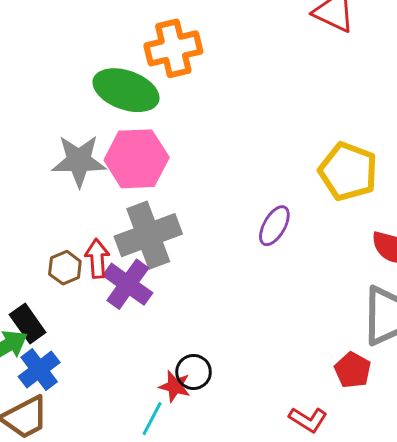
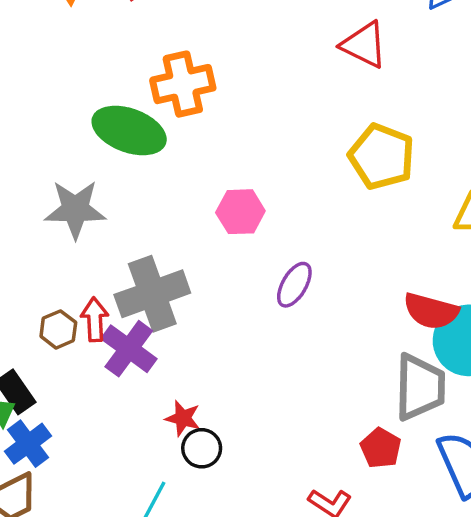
pink hexagon: (137, 159) -> (240, 212), moved, size x0.7
yellow pentagon: (348, 171) -> (382, 157), moved
red star: (175, 386) -> (183, 418), moved

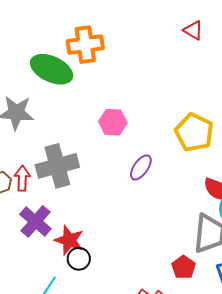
red triangle: (364, 45) -> (193, 30), size x0.7
yellow pentagon: (382, 157) -> (194, 132), moved
purple cross: (129, 349) -> (35, 221), moved
red star: (183, 418) -> (69, 240), size x1.4

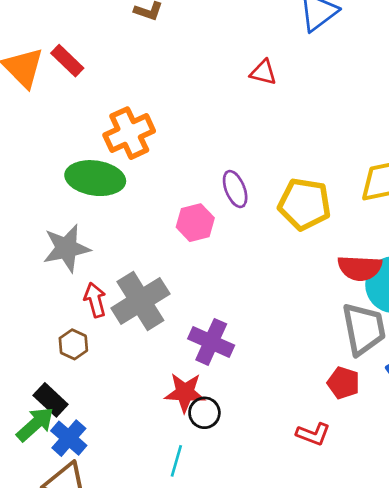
purple ellipse: (141, 167) -> (235, 189), moved, turned -40
red arrow: (22, 178) -> (95, 300), moved
purple cross: (35, 221) -> (211, 342), moved

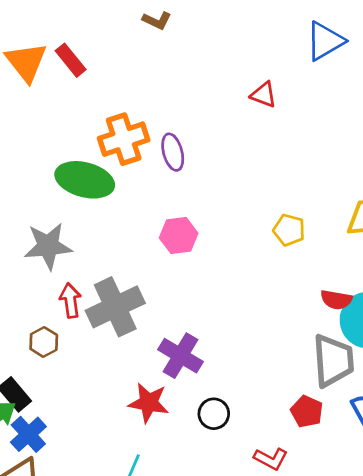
purple ellipse: (235, 189) -> (173, 152), moved
yellow pentagon: (305, 204) -> (289, 230), size x0.6
red semicircle: (360, 268) -> (336, 300), size x0.7
black circle: (204, 413) -> (214, 414), moved

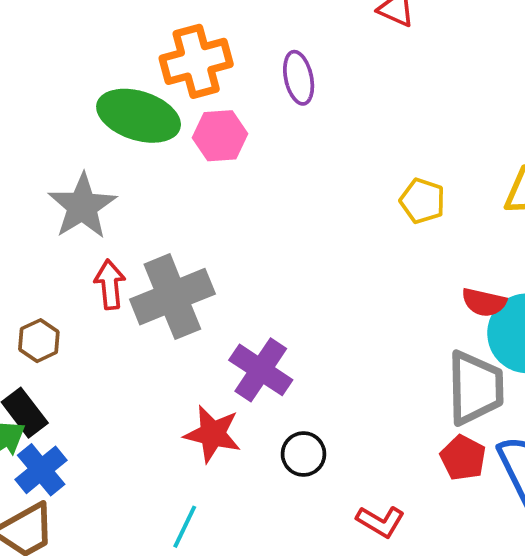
purple ellipse: (173, 152) -> (299, 78), moved
pink hexagon: (179, 236) -> (220, 136), moved
gray star: (48, 246) -> (82, 206), turned -30
brown hexagon: (44, 342) -> (39, 341), moved
red pentagon: (307, 411) -> (463, 458), moved

